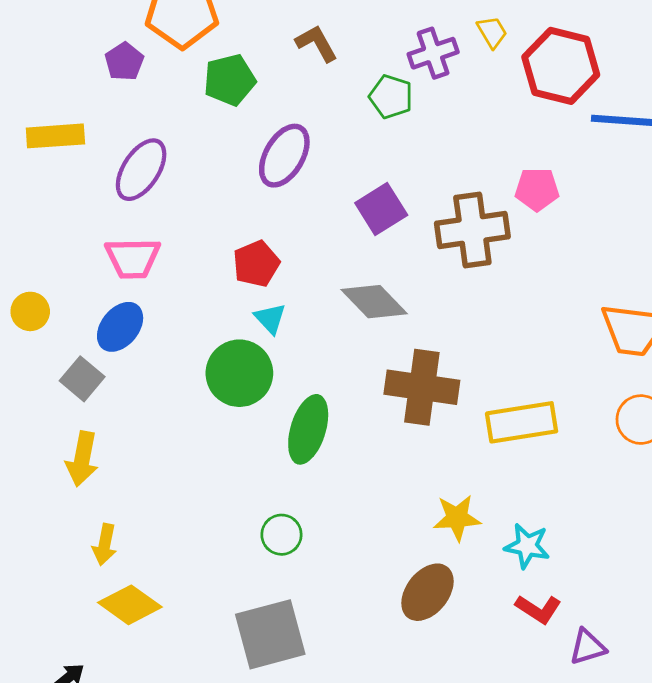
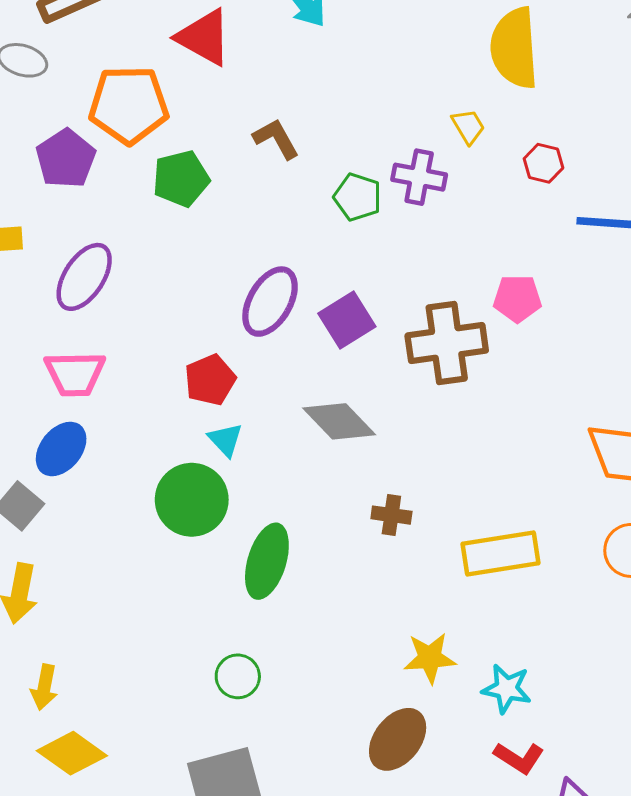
purple cross: (433, 53) -> (419, 177), moved, turned 30
purple pentagon: (124, 62) -> (66, 159), size x1.4
red hexagon: (561, 66) -> (543, 163), size x0.5
purple ellipse: (284, 156) -> (270, 302), moved
brown cross: (422, 387) -> (391, 515), size x0.5

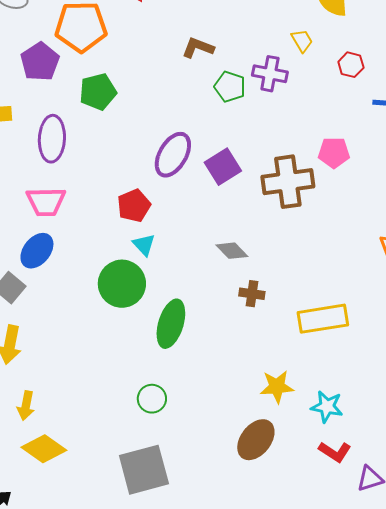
brown L-shape: (276, 139) -> (198, 48), moved, turned -40
green pentagon: (181, 179) -> (98, 92), moved
purple ellipse: (84, 277) -> (52, 139), turned -30
gray diamond: (339, 421) -> (232, 251), moved, size x0.7

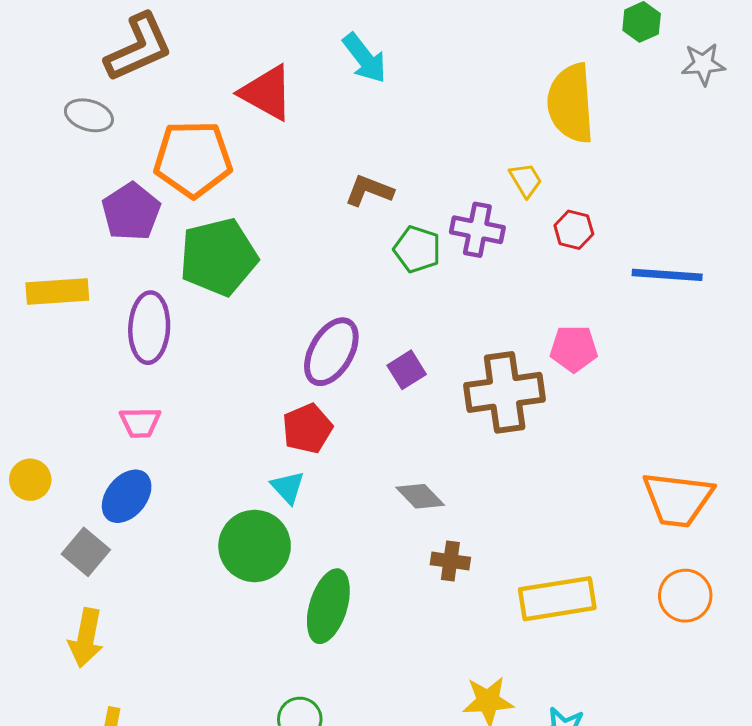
red hexagon: (351, 65) -> (574, 230), moved
green pentagon: (98, 92) -> (218, 257), size x1.4
purple square: (223, 167) -> (407, 370), size x0.7
pink trapezoid: (46, 202) -> (140, 422), size x0.7
red pentagon: (134, 206) -> (307, 428), moved

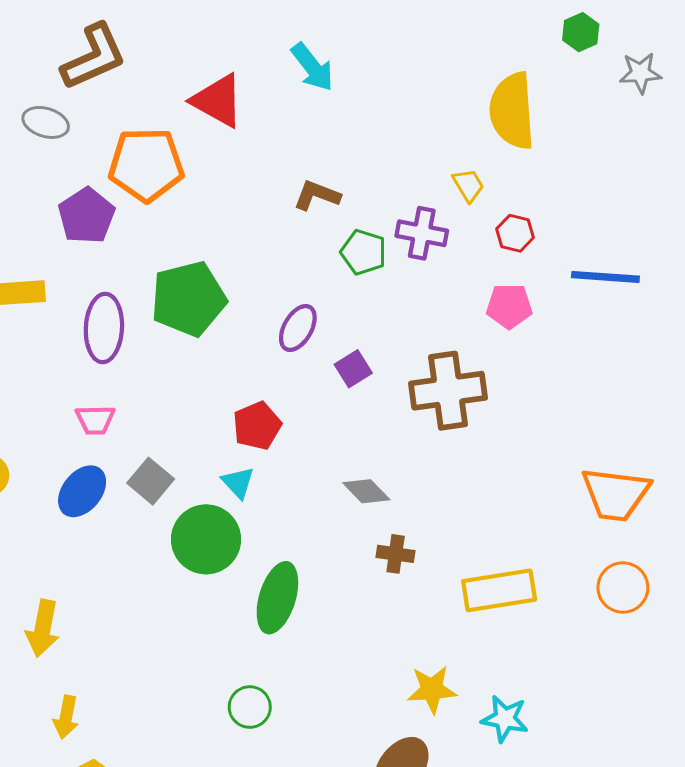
green pentagon: (218, 257) -> (188, 299), moved
pink pentagon: (574, 349) -> (509, 306), moved
purple ellipse: (331, 352) -> (298, 328), moved, size x0.7
gray square: (86, 552) -> (151, 481), moved

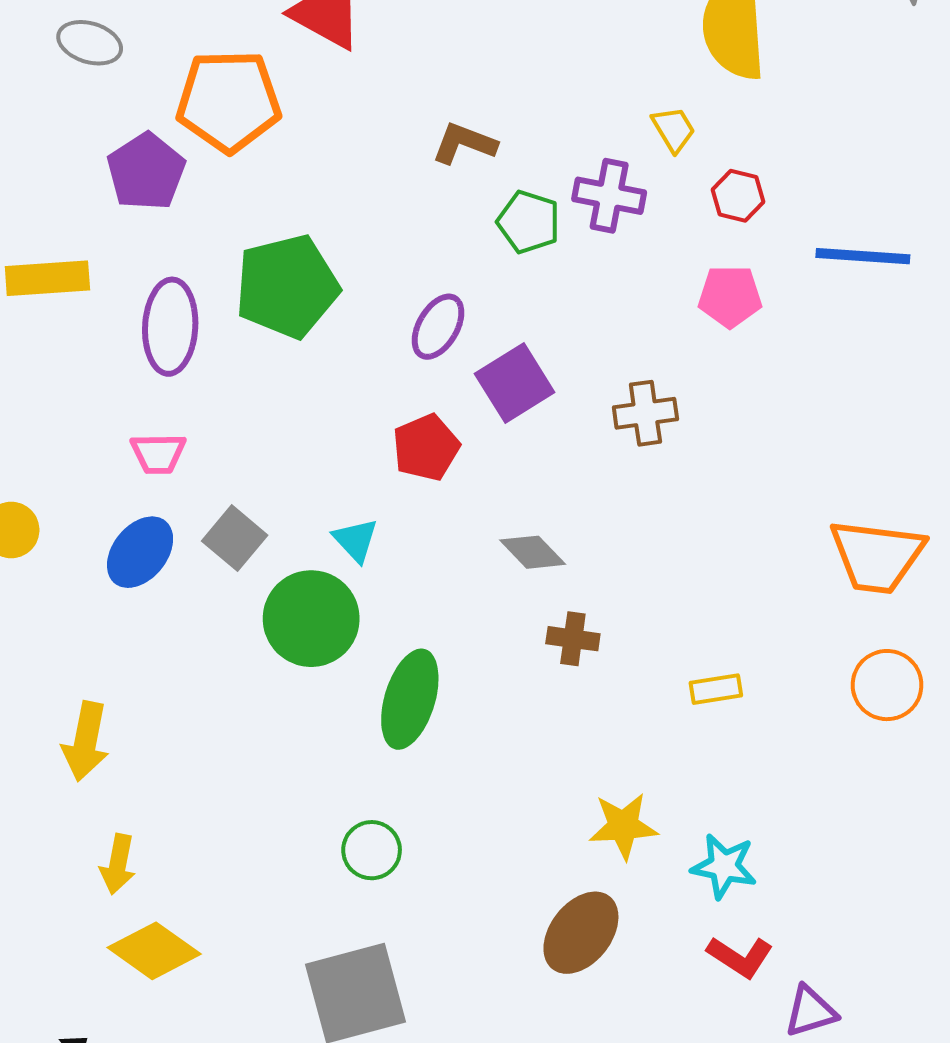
purple square: (353, 369) -> (515, 383), size x1.5
brown cross: (448, 391) -> (645, 413), size x0.6
red pentagon: (257, 426) -> (426, 447), moved
yellow rectangle: (499, 590) -> (716, 689), size x0.5

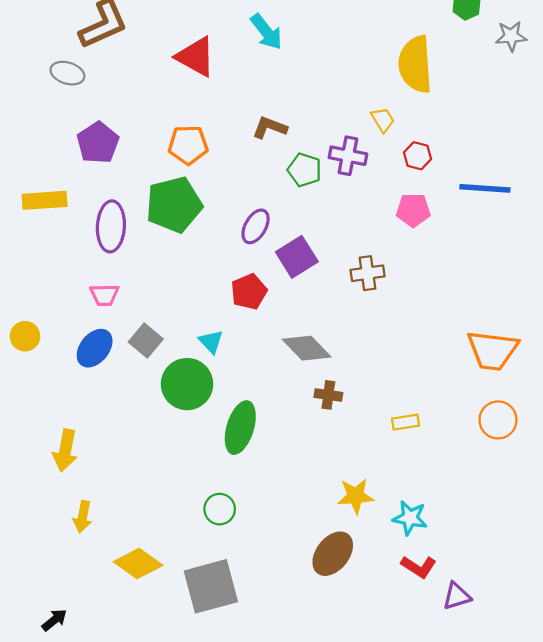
orange pentagon: (229, 101) -> (188, 145), moved, size x0.7
gray diamond: (533, 552) -> (307, 348), size x1.4
yellow diamond: (154, 951) -> (138, 563), moved

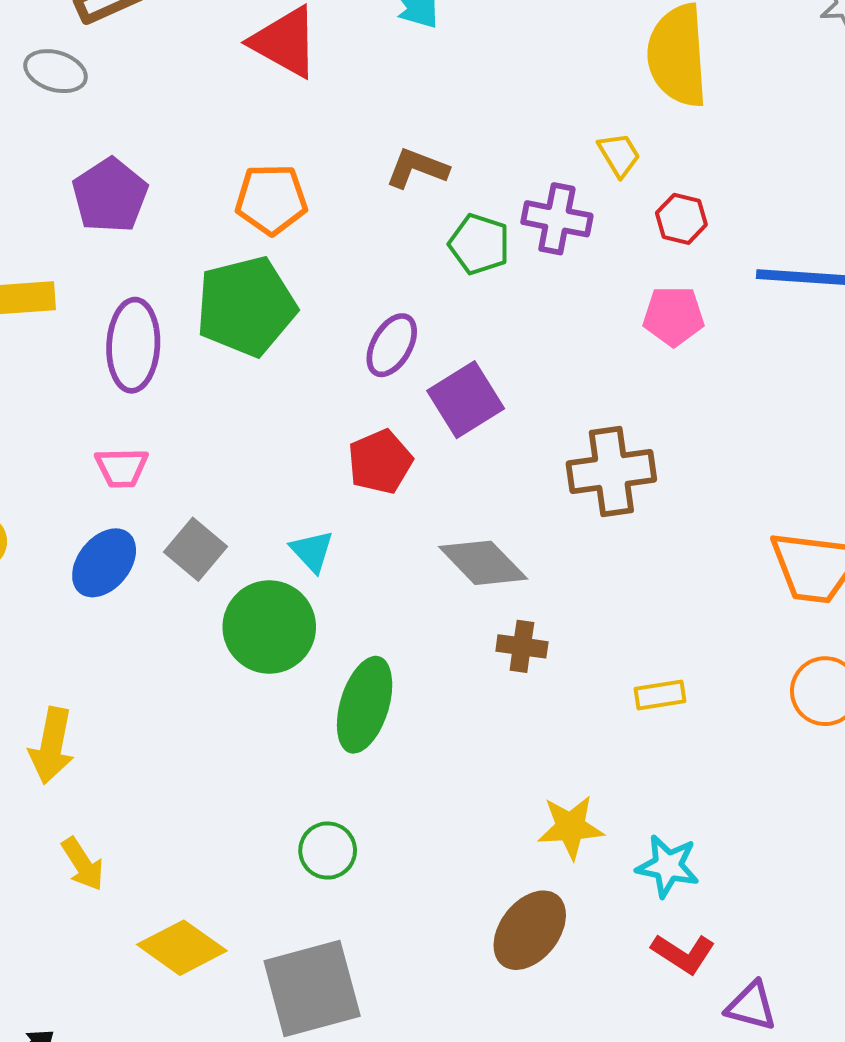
brown cross: (368, 273) -> (611, 471), moved, size x1.4
yellow arrow: (83, 517) -> (83, 864), turned -44
purple triangle: (457, 596) -> (751, 1006), turned 32

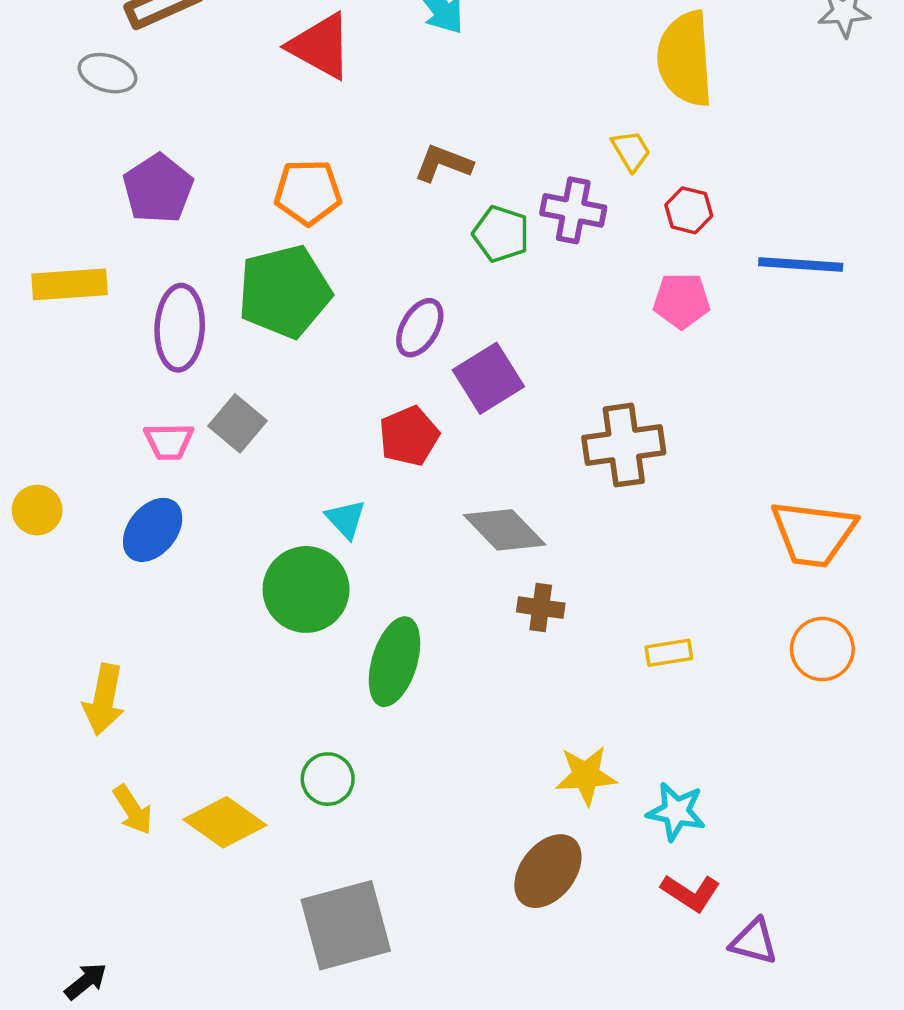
gray square: (195, 549) -> (237, 423), moved
green circle: (328, 850) -> (328, 779), moved
yellow diamond: (182, 948) -> (225, 822), moved

